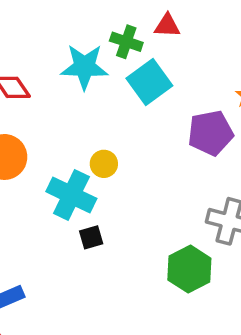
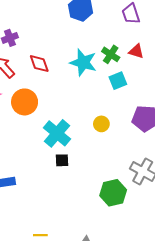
cyan square: (149, 82) -> (118, 81), size x0.7
yellow circle: (104, 164) -> (101, 124), moved

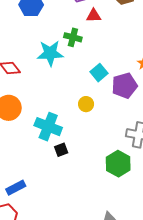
red triangle: (136, 51) -> (94, 16), moved
cyan square: (118, 81) -> (99, 73), moved

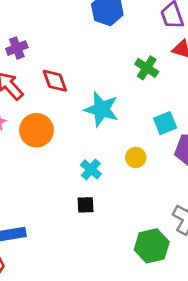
cyan star: (50, 53) -> (101, 109), moved
cyan cross: (48, 127) -> (91, 169), moved, size x0.6

